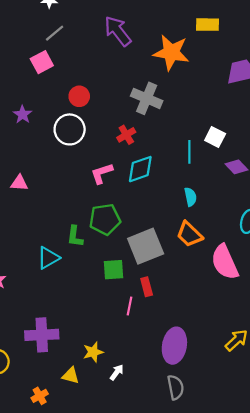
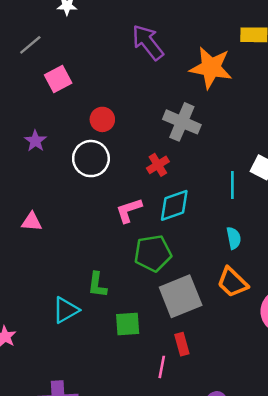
gray line: (55, 33) -> (30, 45), moved
green pentagon: (105, 219) -> (153, 253), moved
green square: (113, 270) -> (128, 324), moved

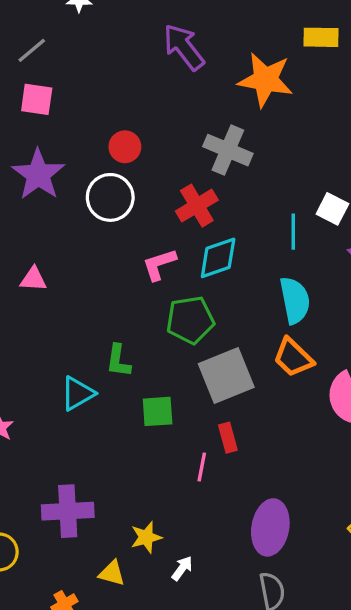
pink square: (58, 79) -> (37, 99), moved, turned 36
purple star: (35, 141) -> (38, 175), size x1.8
red cross: (158, 165) -> (197, 206), size x1.4
cyan semicircle: (234, 238) -> (295, 300), size x1.6

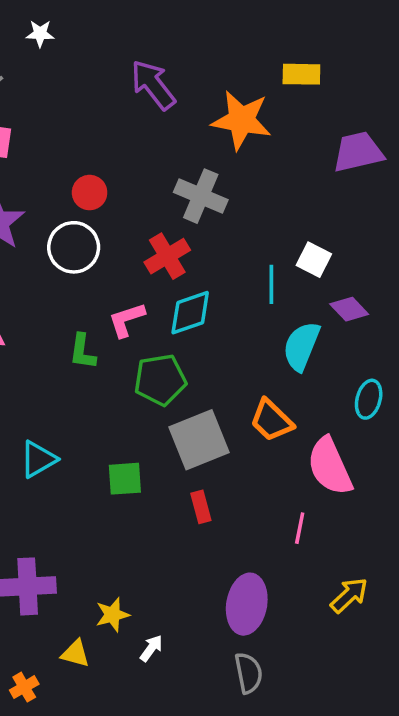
cyan semicircle: (295, 300) -> (301, 346), moved, turned -147
green L-shape: (118, 361) -> (82, 352), moved
pink line: (202, 467) -> (300, 528), moved

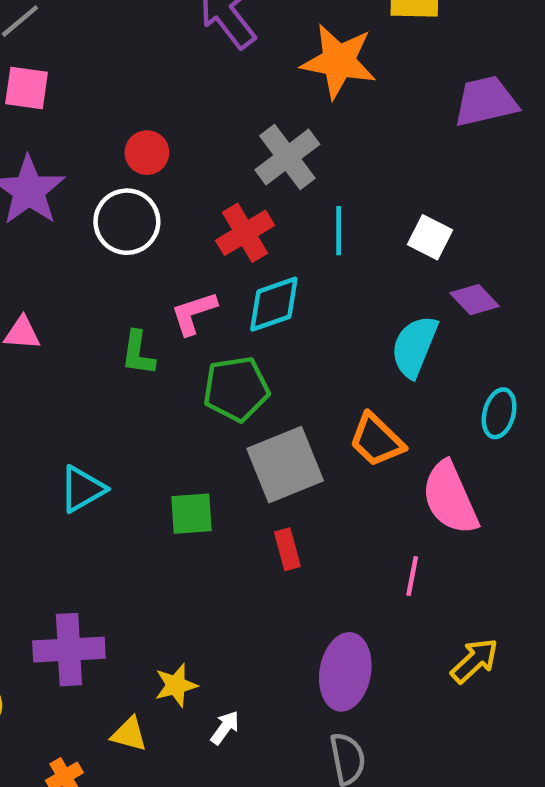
gray cross: (201, 196) -> (287, 157), turned 30
cyan line: (271, 284) -> (339, 231), moved

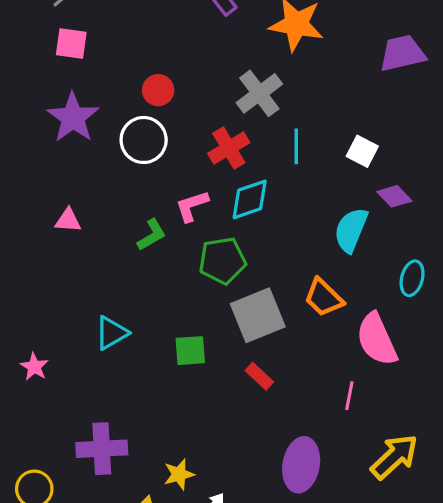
green L-shape: (138, 353) -> (152, 235), turned -128
red rectangle: (287, 549) -> (259, 376), turned -32
yellow arrow: (475, 661) -> (394, 457), size x1.4

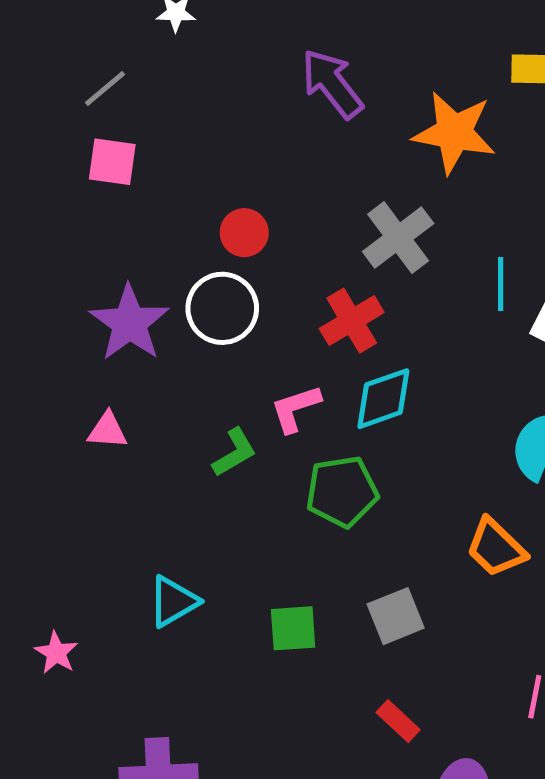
purple star: (73, 117) -> (129, 323), moved
cyan line: (296, 146) -> (501, 284), moved
gray square: (258, 315) -> (396, 616), moved, size x0.7
red rectangle: (259, 376) -> (398, 721), moved

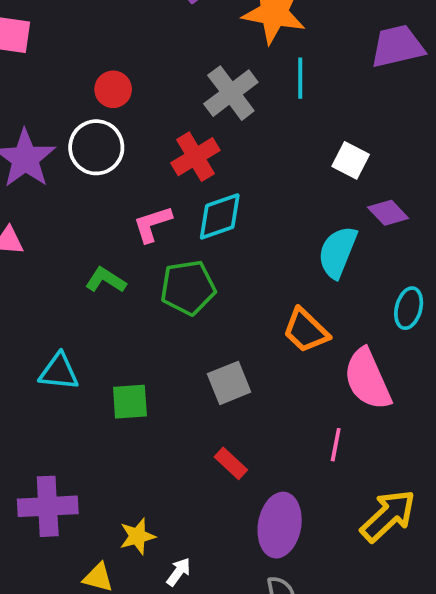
cyan line: (501, 284) -> (300, 78), moved
green L-shape: (234, 452) -> (106, 280), moved, turned -117
cyan triangle: (173, 601) -> (59, 372), turned 36
green square: (293, 628) -> (130, 402), moved

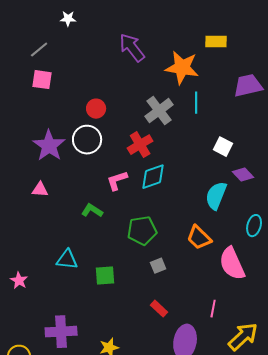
green pentagon: (188, 288) -> (142, 231), moved
gray square: (229, 383) -> (158, 266), size x0.7
pink line: (336, 445) -> (213, 309), moved

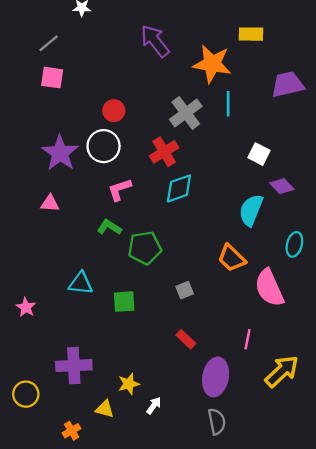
pink L-shape: (117, 181) -> (120, 190), moved
green pentagon: (142, 231) -> (145, 248), moved

